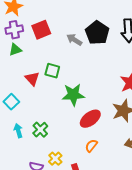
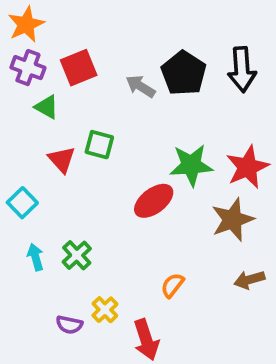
purple cross: (14, 30) -> (28, 68), turned 30
green triangle: (15, 50) -> (47, 107), moved, turned 48
green star: (73, 95) -> (191, 165), moved
red ellipse: (90, 119) -> (154, 201), moved

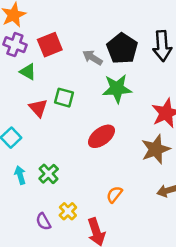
green star: (191, 165) -> (117, 89), moved
purple semicircle: (69, 325) -> (43, 222), turned 48

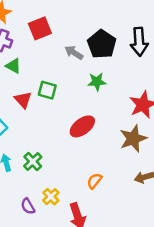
red square: (50, 45) -> (40, 28), moved
green star: (117, 89) -> (97, 82), size x0.7

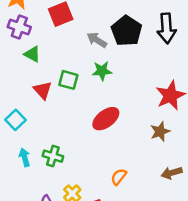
green star: (97, 82) -> (102, 71), moved
brown star: (133, 139) -> (160, 132), size x0.7
green cross: (33, 162) -> (53, 156), turned -30

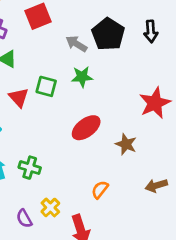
black arrow: (166, 28) -> (151, 31), size x0.7
brown star: (160, 132) -> (126, 144), moved, turned -30

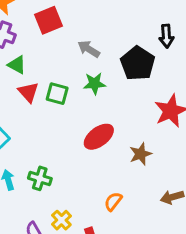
black pentagon: (108, 34) -> (138, 63), moved
red triangle: (19, 97) -> (28, 92), moved
brown star: (126, 144) -> (141, 154), turned 30

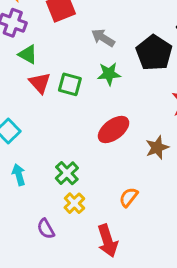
green cross: (40, 178) -> (67, 173), moved, turned 30
yellow cross: (61, 220) -> (74, 203), moved

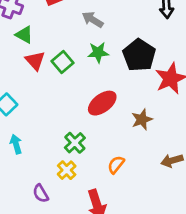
black pentagon: (154, 53) -> (139, 55), moved
green square: (70, 84) -> (63, 62), turned 35
green cross: (67, 173) -> (75, 143), moved

